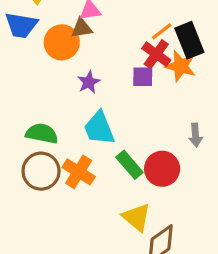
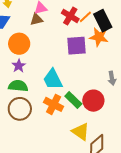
orange circle: (62, 42) -> (19, 44), moved
red cross: (156, 54) -> (70, 16), moved
purple square: (143, 77) -> (76, 46), size x1.5
purple star: (89, 82) -> (19, 66), moved
orange cross: (79, 172) -> (54, 104), moved

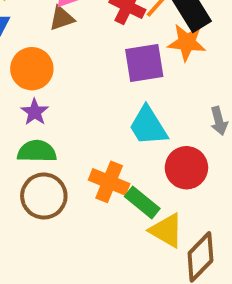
cyan trapezoid: (53, 79) -> (148, 126), moved
green rectangle: (73, 100) -> (142, 202), moved

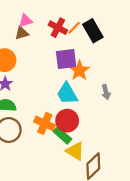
orange star: (187, 42) -> (79, 70), moved, turned 30
red circle: (186, 168) -> (67, 121), moved

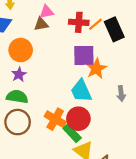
red cross: (58, 28) -> (79, 22), turned -30

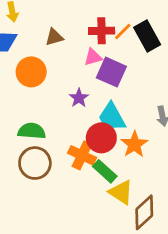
pink triangle: (46, 12) -> (93, 57), moved
purple square: (84, 55) -> (111, 72), turned 30
orange star: (96, 69) -> (134, 144), moved
purple star: (19, 74) -> (79, 98), moved
red circle: (78, 119) -> (101, 138), moved

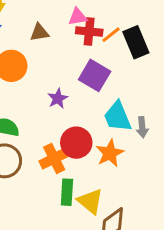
pink triangle: (93, 57) -> (78, 17), moved
cyan trapezoid: (112, 117) -> (117, 117), moved
orange cross: (82, 155) -> (54, 158), turned 32
green rectangle: (105, 171) -> (67, 192), moved, turned 45

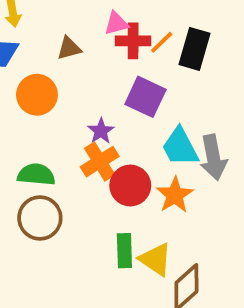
black rectangle: (136, 42) -> (195, 49), turned 44
gray arrow: (142, 127) -> (213, 158), size x1.6
orange cross: (54, 158) -> (100, 162), moved

